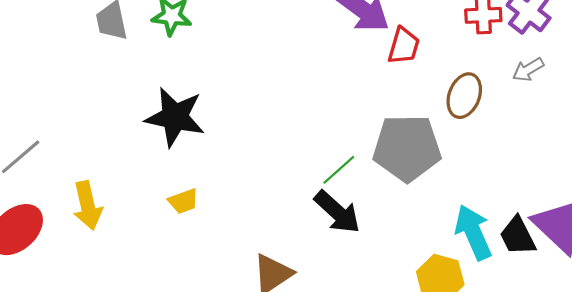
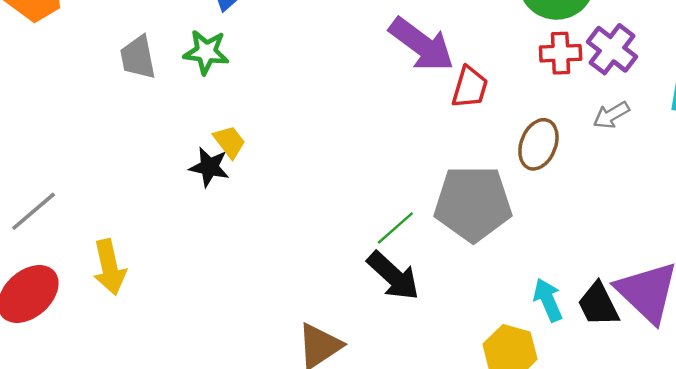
black star: (175, 117) -> (209, 167), size x0.6
yellow trapezoid: (183, 201) -> (229, 142), moved, turned -108
cyan arrow: (473, 232) -> (548, 300), size x0.7

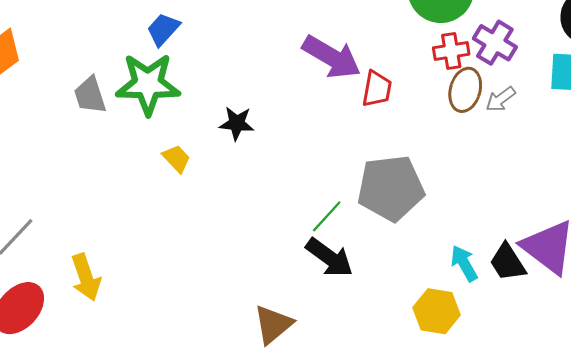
green star: (206, 52) -> (148, 84), size x1.6
brown ellipse: (538, 144) -> (465, 90), moved
black star: (209, 167) -> (237, 123), moved

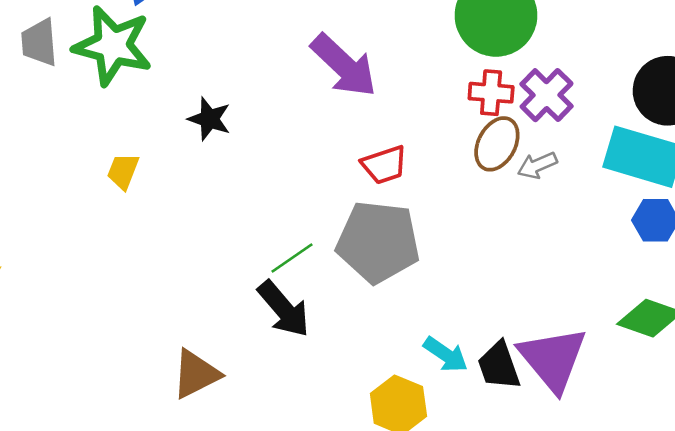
red trapezoid: (377, 89) -> (384, 165), moved, turned 48
yellow trapezoid: (177, 159) -> (123, 171), moved, turned -128
cyan arrow: (464, 263) -> (446, 355), turned 141

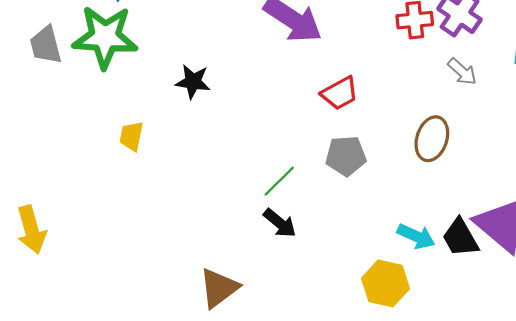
brown ellipse: (497, 144) -> (432, 139), moved
gray arrow: (537, 165) -> (462, 72), turned -104
gray pentagon: (378, 242) -> (346, 156), size x0.6
black arrow: (284, 309) -> (280, 223), size x0.7

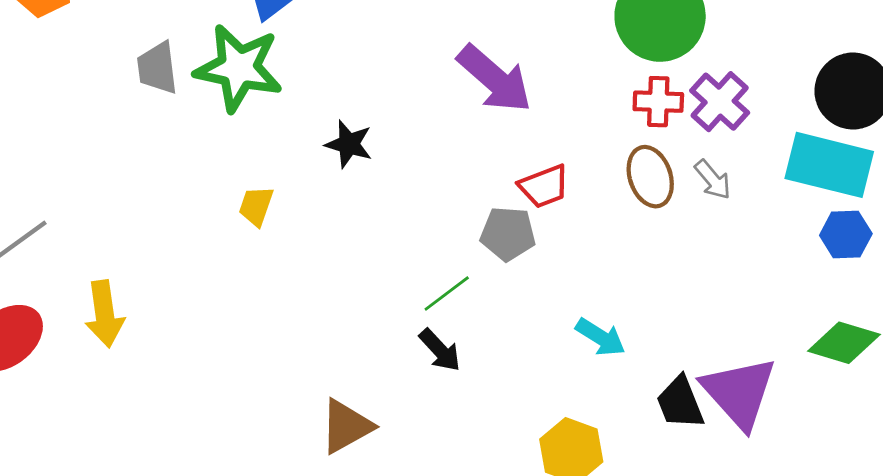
brown ellipse: (432, 139) -> (650, 177), moved, turned -45
gray pentagon: (346, 156) -> (508, 234), moved
cyan arrow: (416, 236) -> (601, 337), moved

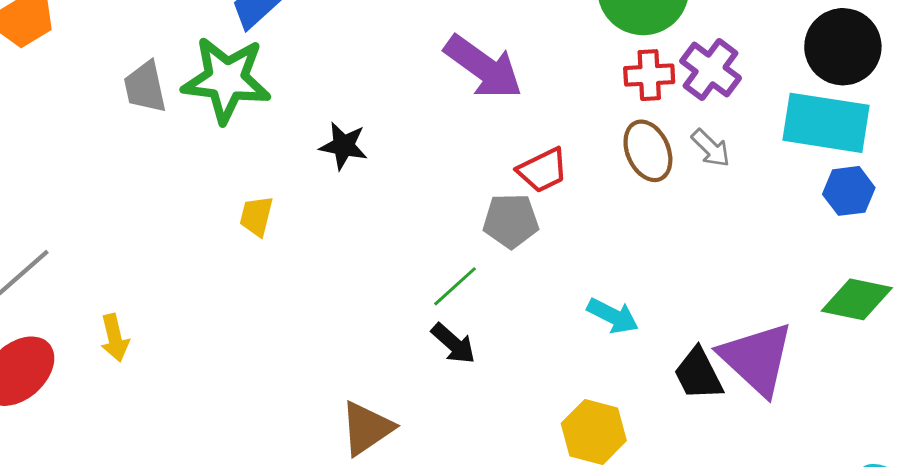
yellow arrow: (105, 314) -> (115, 338), size x0.7

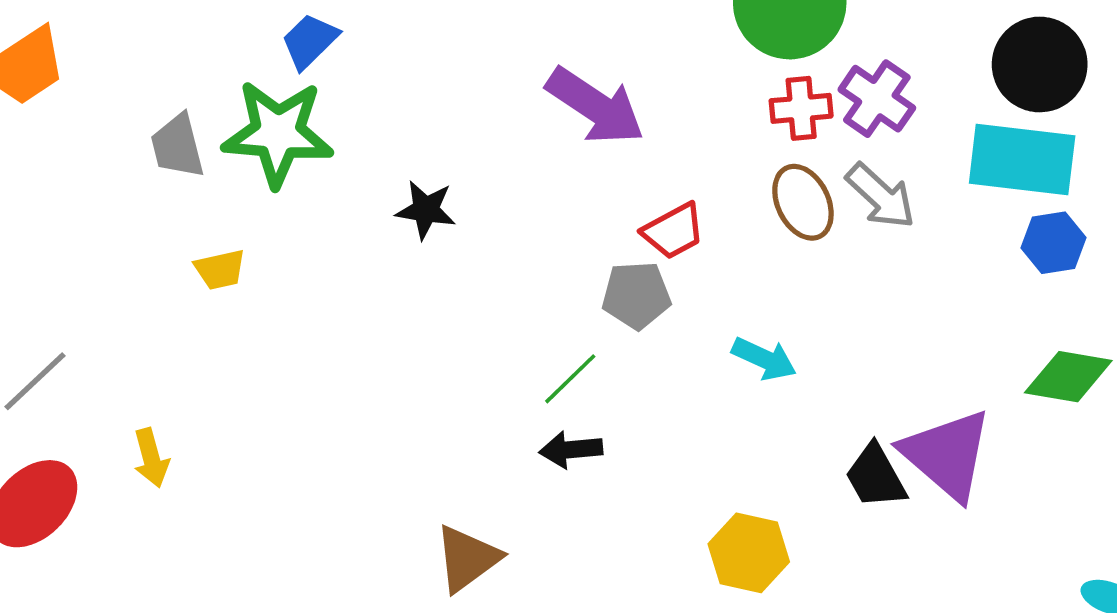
gray arrow: (711, 148) -> (881, 196), size x1.4
yellow trapezoid: (256, 216) -> (220, 270), moved, turned -114
cyan arrow: (613, 316) -> (764, 359), moved
black arrow: (453, 343) -> (571, 450), turned 135

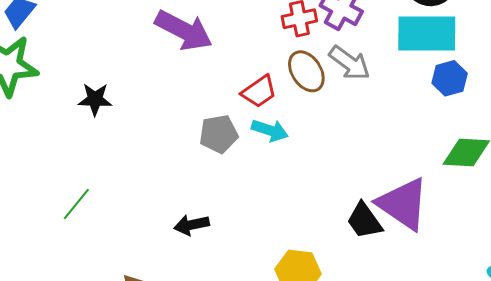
red trapezoid: (673, 231) -> (259, 92), moved
cyan arrow: (764, 359) -> (270, 130), moved
green line: (570, 379) -> (76, 204), moved

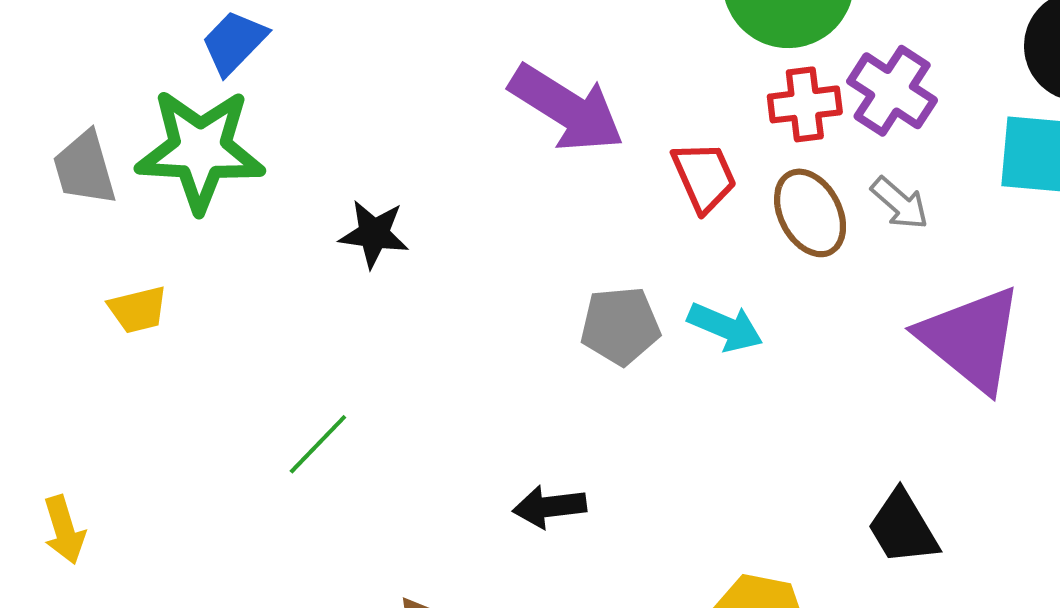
gray arrow: (350, 63) -> (900, 203), size x0.7
red trapezoid: (259, 92) -> (704, 177), moved, turned -84
purple triangle: (403, 204) -> (971, 339), moved

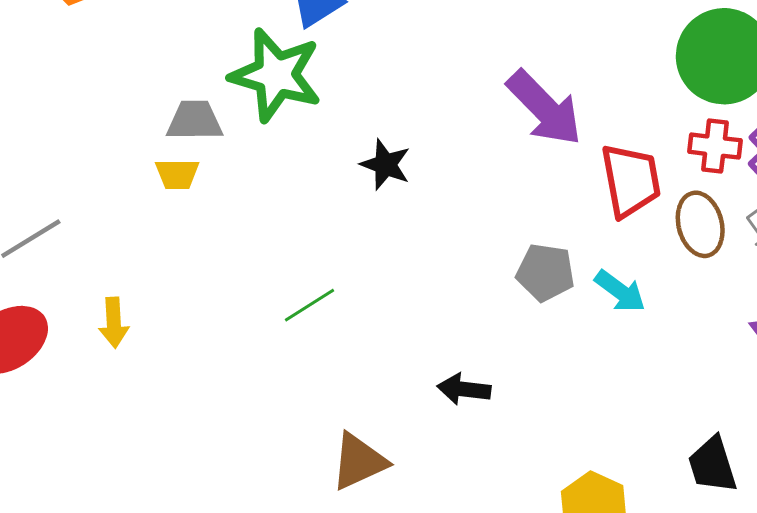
gray trapezoid: (85, 168) -> (195, 121), moved, turned 92
red trapezoid: (704, 177) -> (631, 180), size x1.4
yellow trapezoid: (138, 310) -> (177, 174), moved

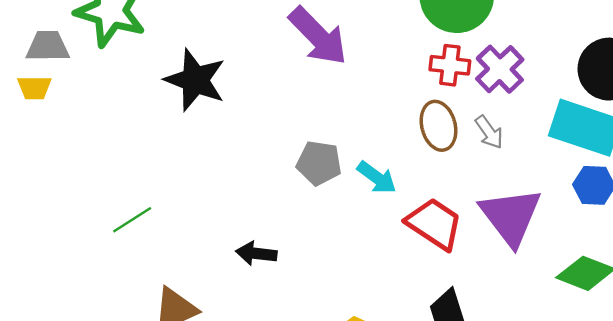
black star: (385, 165) -> (195, 80), size x1.6
red trapezoid: (631, 180) -> (434, 224), moved, turned -46
green line: (309, 305) -> (132, 220), moved

